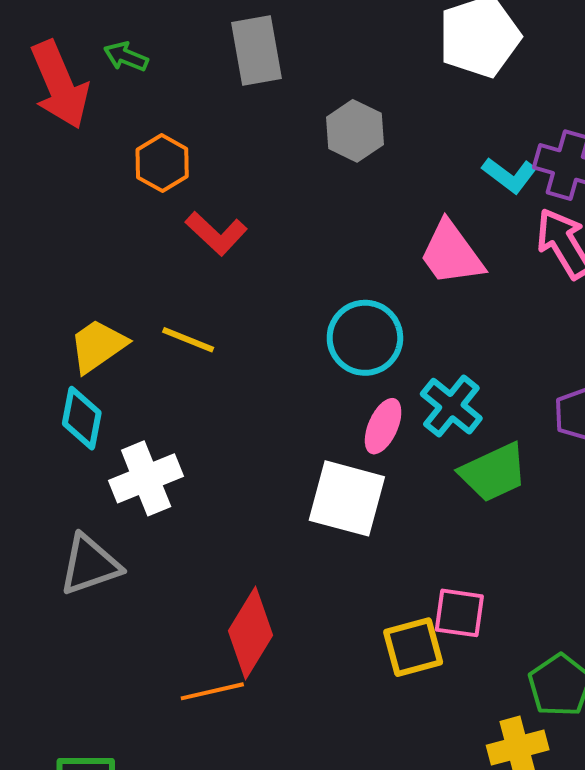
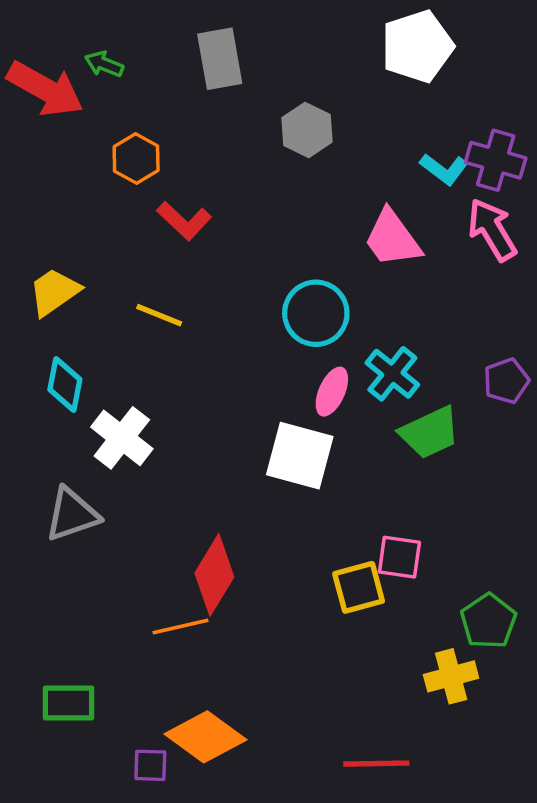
red arrow: (60, 85) -> (45, 89), turned -38
yellow trapezoid: (98, 346) -> (54, 292), moved
white cross: (146, 478) -> (122, 438), turned -30

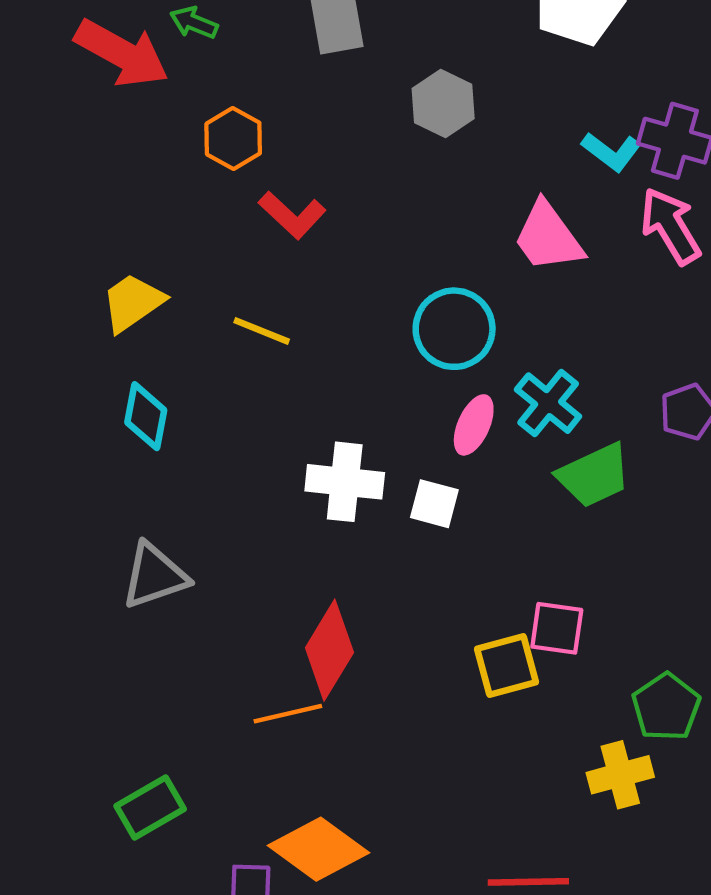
white cross: (122, 438) -> (345, 482), moved, turned -32
white square: (300, 456) -> (434, 504), size x0.6
green rectangle: (68, 703) -> (150, 808), turned -30

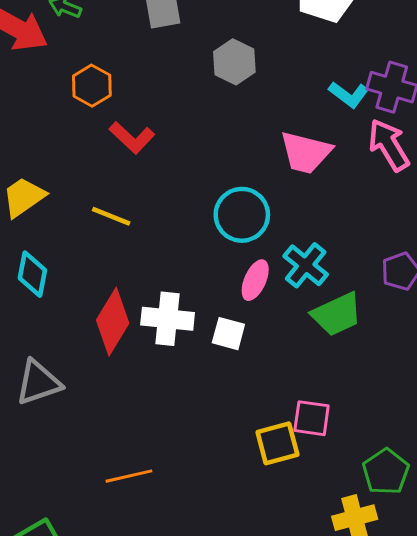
pink trapezoid: (548, 237) -> (306, 152), turned -40
red diamond: (329, 650) -> (113, 322), moved

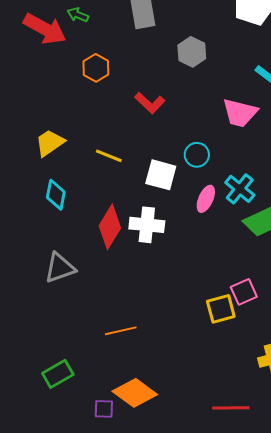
red L-shape: (132, 138) -> (150, 103), moved
cyan circle: (242, 215) -> (197, 155), size x0.7
white square: (228, 334) -> (161, 175), moved, size x1.4
pink square: (312, 418) -> (244, 292), turned -32

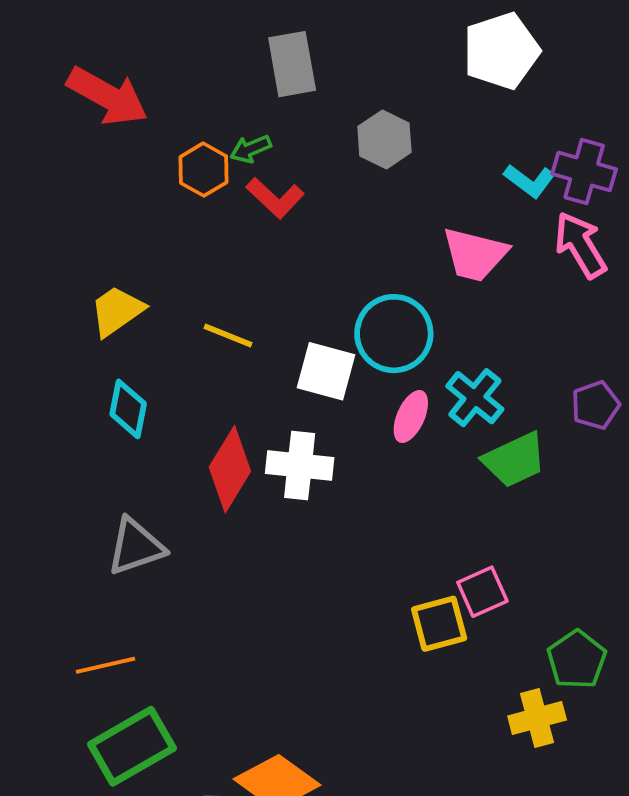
green arrow: (78, 15) -> (251, 149), moved, turned -45
red L-shape: (150, 103) -> (275, 198), moved
cyan circle: (197, 155) -> (394, 334), size x1.6
orange line: (121, 331) -> (106, 665), moved
green rectangle: (58, 374) -> (132, 746), size x1.4

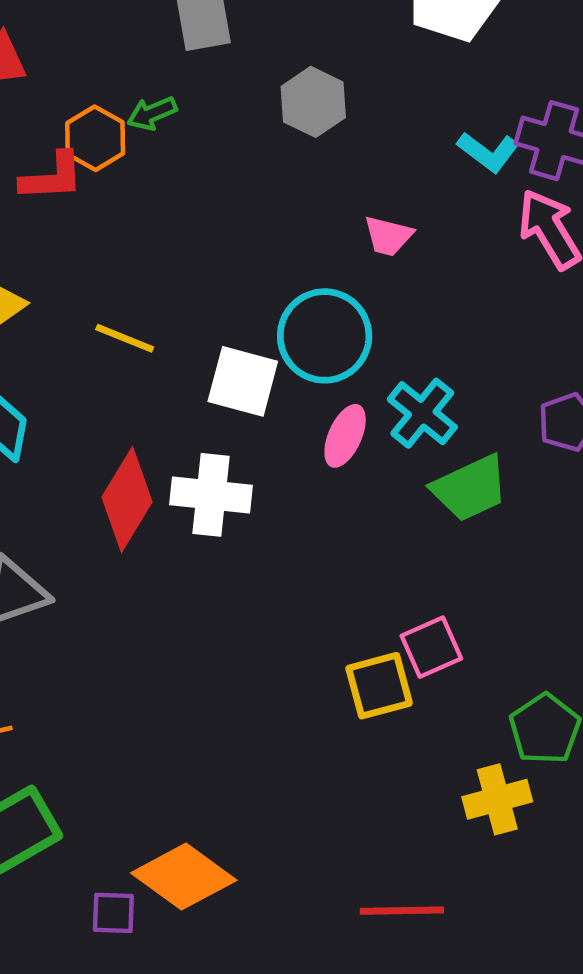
red L-shape: (275, 198) -> (52, 177), moved, turned -46
pink trapezoid: (475, 254) -> (388, 236), moved, size x0.6

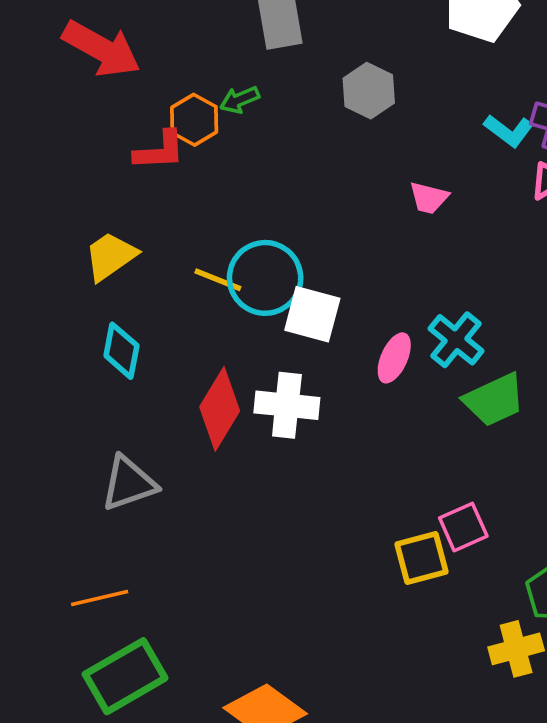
cyan circle: (325, 336) -> (265, 278), moved

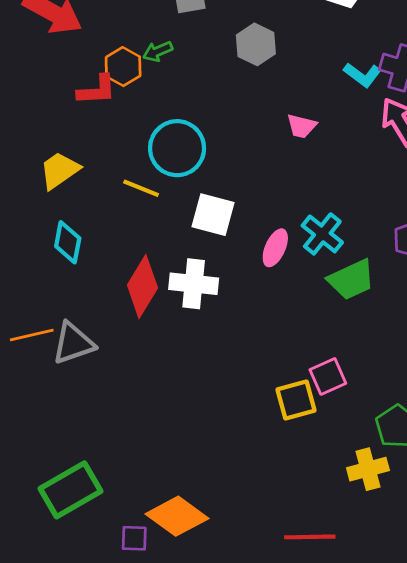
cyan circle: (265, 278) -> (177, 148), moved
orange line: (100, 598) -> (32, 335), moved

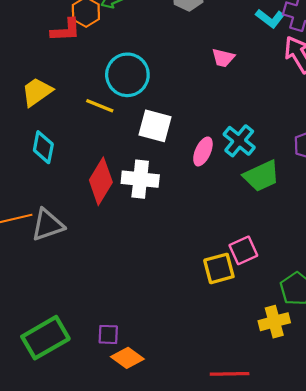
orange diamond: (177, 516) -> (127, 358), size x0.7
purple square: (134, 538) -> (108, 334), moved

